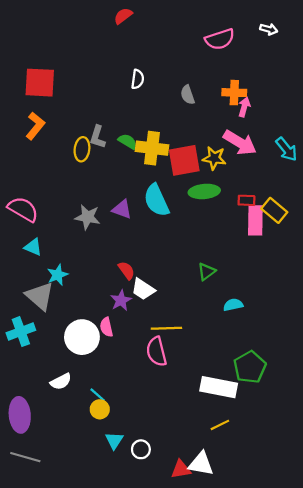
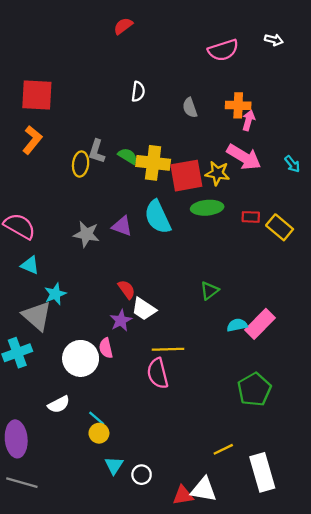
cyan arrow: (286, 149) -> (292, 164), size x0.7
pink rectangle: (255, 220) -> (260, 324), moved, turned 44
white rectangle: (219, 387) -> (262, 472), moved, turned 63

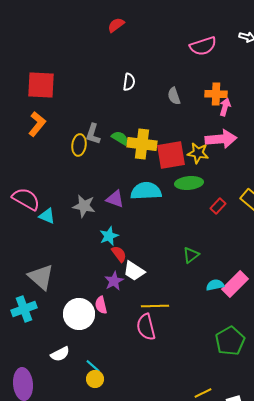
pink arrow: (244, 157) -> (221, 139), turned -36
cyan semicircle: (158, 217) -> (146, 191), turned 112
red rectangle: (251, 217) -> (218, 206), moved, turned -49
cyan triangle: (30, 265) -> (47, 216), moved
cyan star: (55, 294) -> (109, 236), moved

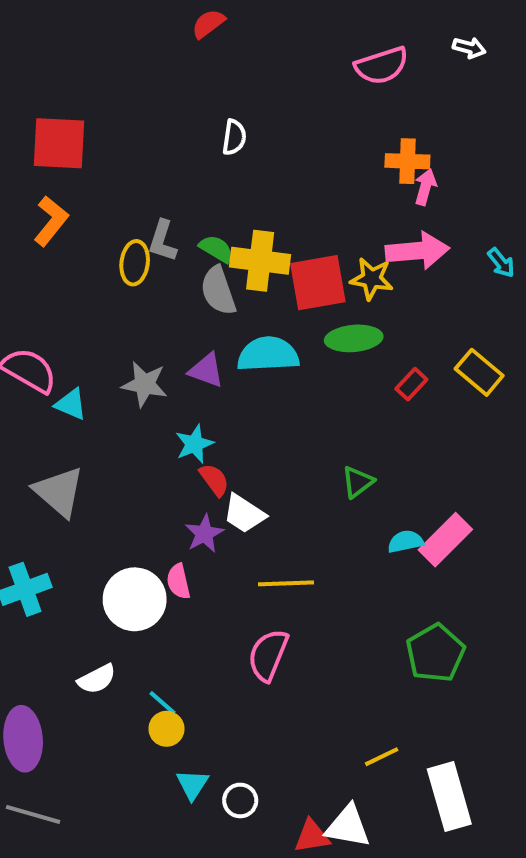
gray semicircle: (174, 96) -> (218, 291), moved, size x1.4
gray triangle: (41, 277) -> (59, 492), moved
pink semicircle: (146, 327) -> (268, 655), moved, turned 36

